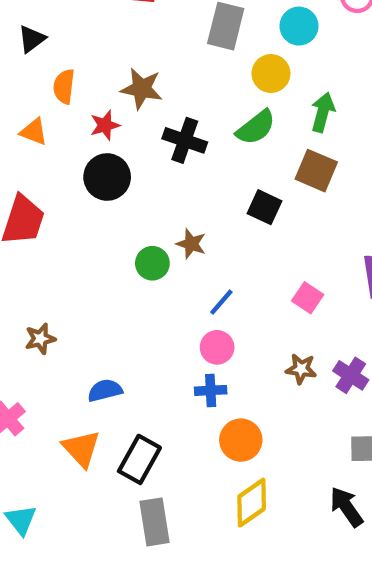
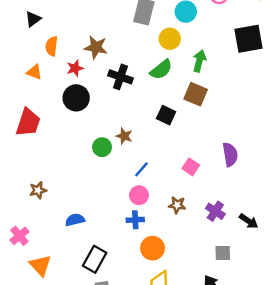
brown star: (301, 369) -> (177, 205), moved
orange triangle: (81, 449) -> (40, 265), moved

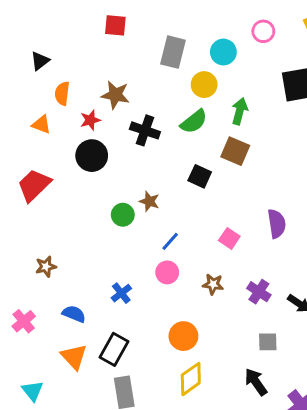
red trapezoid: (28, 123) -> (34, 185), turned -152
blue semicircle: (75, 220) -> (74, 314), moved, turned 36
blue cross: (135, 220) -> (121, 293), moved, turned -35
orange triangle: (40, 265) -> (74, 357), moved

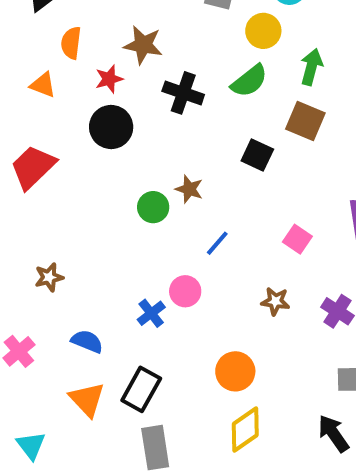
pink circle: (167, 272) -> (185, 291), moved

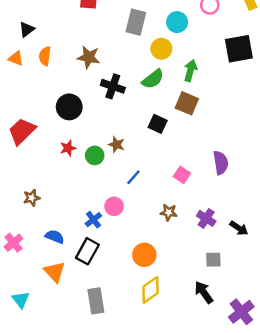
red star: (109, 79) -> (68, 148), moved
orange triangle: (43, 85) -> (16, 58), moved
black rectangle: (141, 389) -> (87, 251), moved

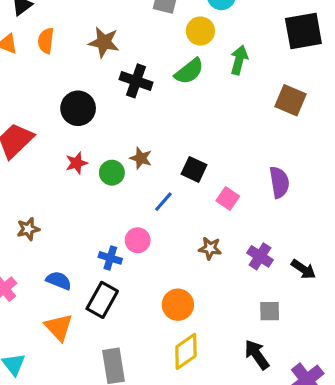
brown square: (187, 103) -> (291, 100), moved
black square: (158, 124) -> (194, 169), moved
blue cross: (93, 220) -> (110, 258), turned -35

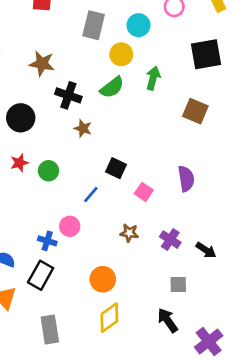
brown star: (141, 158) -> (83, 128), moved

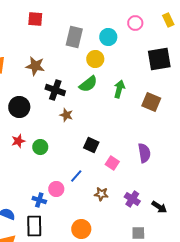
green arrow: (153, 78) -> (119, 89), moved
blue line: (91, 195) -> (76, 176), moved
black rectangle: (41, 275) -> (34, 226), turned -30

